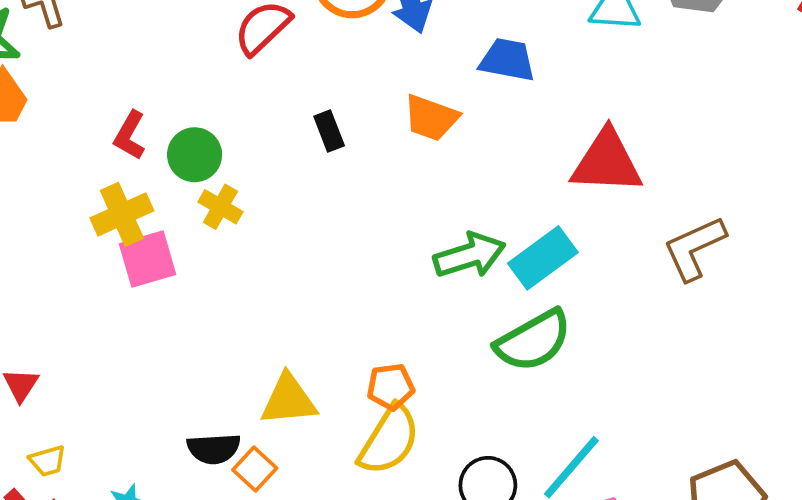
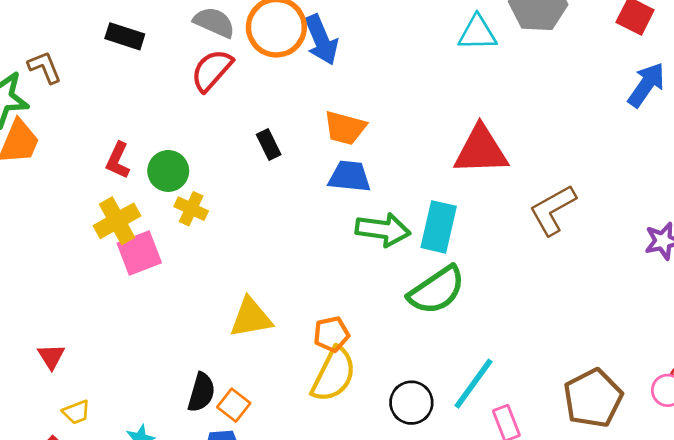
blue trapezoid: (507, 60) -> (350, 176), moved
green arrow: (470, 255) -> (383, 230), turned 30
cyan rectangle: (543, 258) -> (439, 227), turned -36
yellow triangle: (289, 400) -> (251, 318), moved
black semicircle: (214, 449) -> (201, 392), turned -66

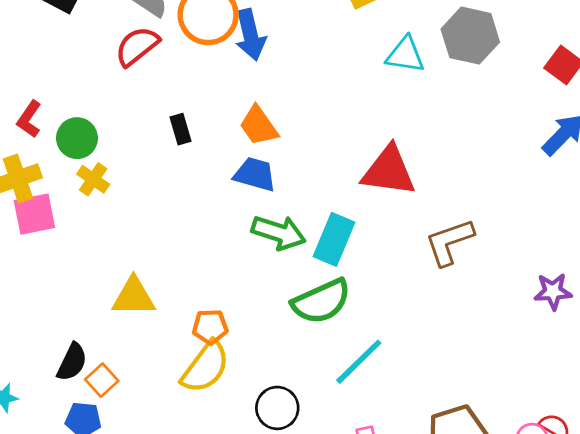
orange trapezoid: (345, 128) -> (259, 126), turned 30
cyan line: (473, 384) -> (359, 362), moved

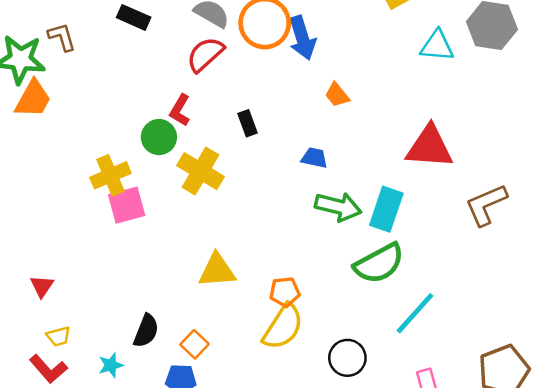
red L-shape: (29, 119) -> (180, 110), moved
orange trapezoid: (259, 126) -> (337, 95), moved, size x0.7
blue trapezoid: (255, 174) -> (314, 158), size x0.7
yellow cross: (93, 179) -> (200, 171), moved, size x1.6
black semicircle: (72, 362) -> (146, 331), moved

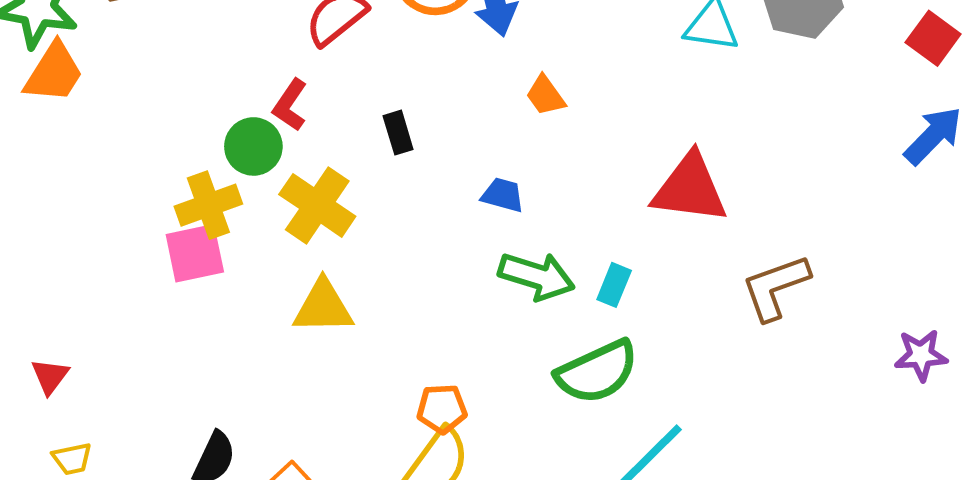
yellow cross: (110, 175) -> (208, 205), moved
cyan rectangle: (386, 209) -> (614, 285), size x0.6
yellow triangle: (217, 270) -> (323, 307), moved

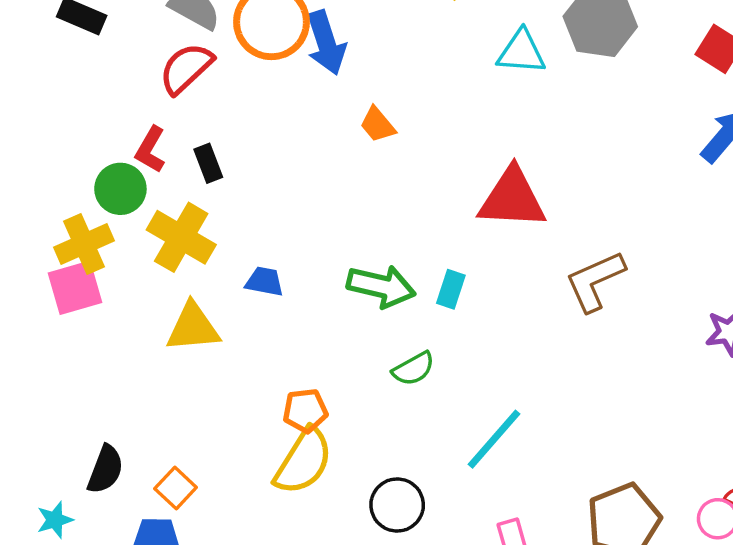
black rectangle: (398, 133) -> (208, 163), moved
blue trapezoid: (503, 195) -> (264, 281), moved
green semicircle: (597, 372) -> (413, 369), moved, size x0.6

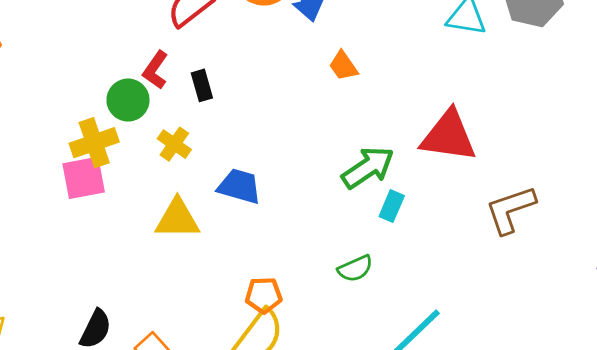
yellow cross: (181, 237) -> (174, 144), size x0.6
blue trapezoid: (264, 281) -> (239, 186), size x1.4
green arrow: (381, 286) -> (368, 167), moved, turned -52

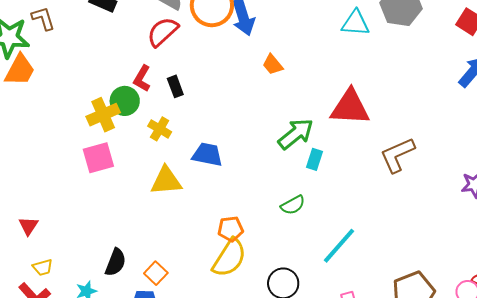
yellow cross: (94, 143) -> (103, 115), moved

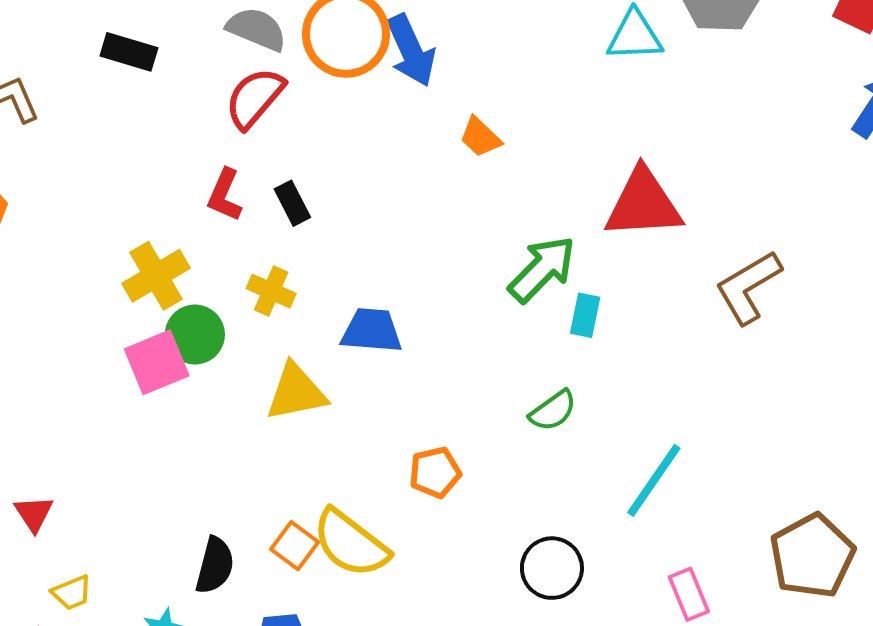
green circle: (125, 101) -> (195, 335), moved
yellow semicircle: (229, 258) -> (351, 543), moved, turned 102
orange square: (156, 273) -> (295, 546), moved

